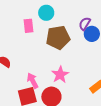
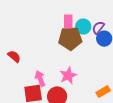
cyan circle: (46, 13) -> (83, 27), moved
pink rectangle: (29, 26) -> (68, 21), moved

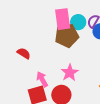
pink rectangle: (68, 21) -> (63, 19), size x1.5
red semicircle: (14, 56) -> (24, 53), moved

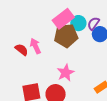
pink rectangle: (63, 19) -> (63, 19), turned 55
pink arrow: (42, 79) -> (35, 46), moved

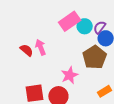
brown pentagon: (66, 36) -> (95, 57), moved, turned -30

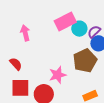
pink arrow: (41, 47) -> (25, 33), moved
red semicircle: (27, 50) -> (16, 64), moved

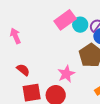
pink arrow: (25, 33) -> (15, 36), moved

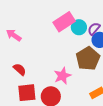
pink arrow: (15, 36) -> (14, 35), turned -35

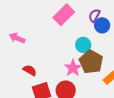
cyan circle: (79, 27) -> (83, 45), moved
brown pentagon: (88, 59) -> (91, 62), moved

